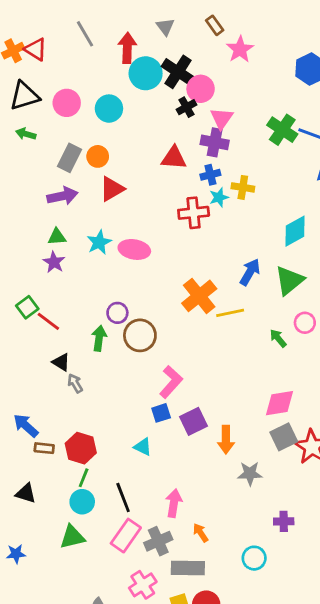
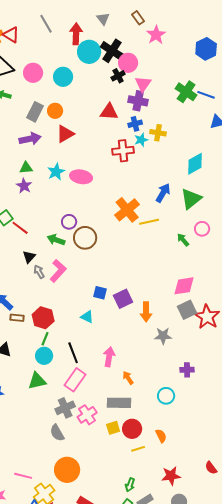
green arrow: (99, 338) -> (56, 240), turned -78
black triangle: (61, 362) -> (29, 257), turned 40
pink L-shape: (171, 382) -> (58, 271), moved
blue square: (161, 413) -> (100, 293), turned 32
gray cross: (158, 541) -> (65, 408), moved

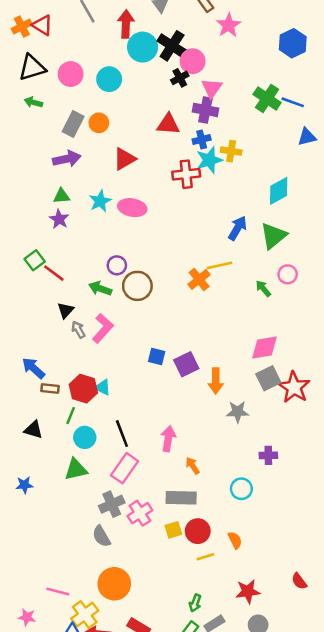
red triangle: (65, 134) -> (125, 159), moved
cyan star: (141, 140) -> (209, 160), size x1.5
orange cross: (127, 210) -> (199, 279), moved, size x0.7
cyan triangle: (87, 317) -> (103, 387), moved
green line: (45, 339) -> (71, 416), moved

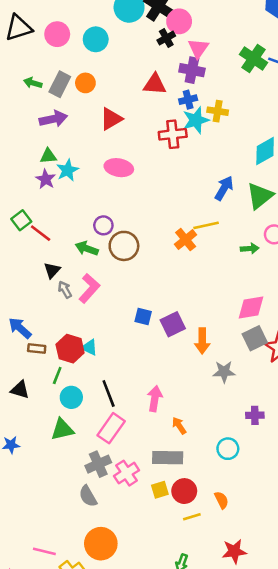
green arrow: (33, 102) -> (33, 83), moved
cyan star: (100, 201) -> (67, 170), moved
green arrow: (263, 288) -> (250, 248), turned 126

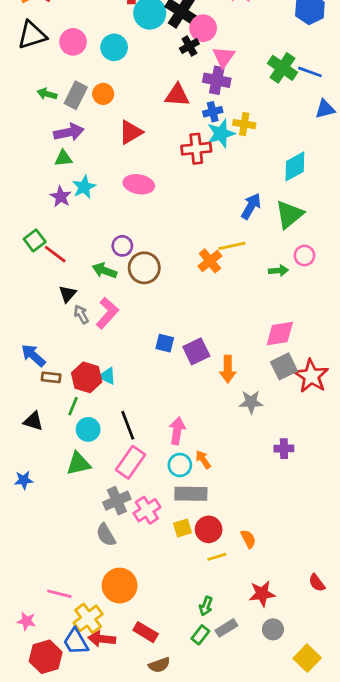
green triangle: (48, 156) -> (63, 158), moved
cyan circle: (228, 449) -> (180, 465), moved

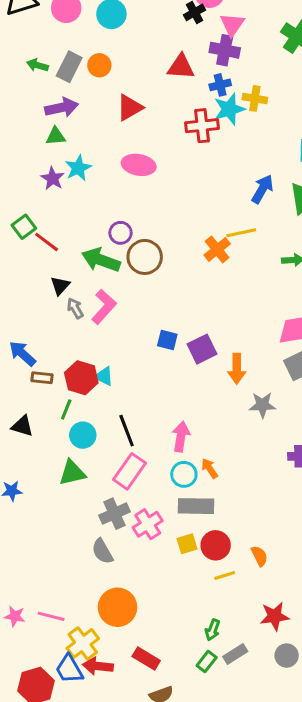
green arrow: (105, 271) -> (101, 260), size x1.4
pink star: (26, 621) -> (15, 616), moved

